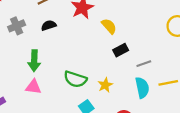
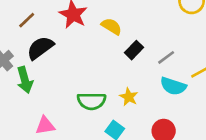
black semicircle: (49, 25) -> (40, 48), size x1.5
green arrow: (34, 61) -> (25, 80), moved
cyan semicircle: (142, 88) -> (173, 86), turned 138

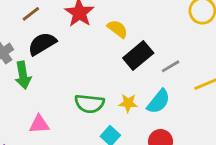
black rectangle: (134, 50) -> (138, 56), size x1.5
cyan semicircle: (173, 86) -> (158, 102), moved, turned -75
yellow star: (129, 97) -> (128, 103), turned -30

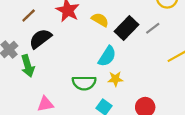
black rectangle: (138, 56) -> (126, 28), moved
gray line: (171, 66) -> (153, 28), moved
cyan semicircle: (158, 102) -> (107, 56), moved

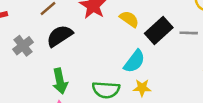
gray line: (153, 28) -> (189, 33), turned 35
green arrow: (28, 66) -> (60, 81), moved

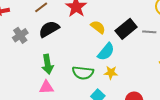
yellow semicircle: (129, 19) -> (98, 27), moved

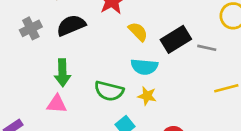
cyan semicircle: (106, 52) -> (144, 67), turned 48

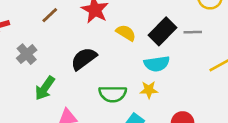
black semicircle: (71, 25) -> (84, 59), moved
cyan semicircle: (144, 67) -> (157, 64), moved
green arrow: (62, 73) -> (45, 88), moved, turned 50

